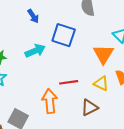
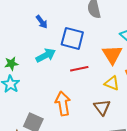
red line: (69, 82) -> (79, 69), moved
brown triangle: (89, 108) -> (102, 107), turned -36

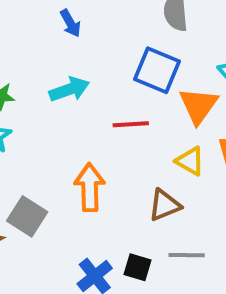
blue square: (72, 38) -> (157, 70), moved
brown triangle: (102, 107) -> (164, 205), turned 36

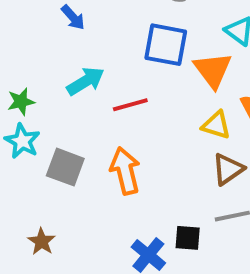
red line: (131, 124) -> (130, 105), moved
brown triangle: (164, 205) -> (228, 169), moved
gray square: (27, 216) -> (65, 167), moved

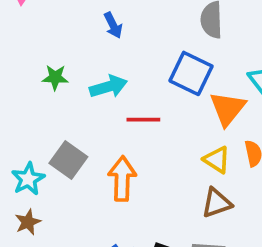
green star: (21, 102) -> (55, 77), moved
cyan star: (22, 141) -> (28, 179), moved

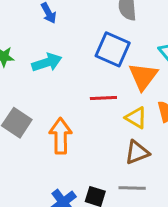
red line: (143, 120) -> (103, 98), moved

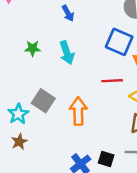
cyan arrow: (47, 62) -> (67, 53), turned 90

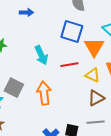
blue arrow: (68, 13) -> (26, 12), turned -56
cyan arrow: (67, 53) -> (41, 55), moved

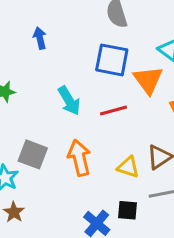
blue arrow: (26, 12) -> (40, 38), turned -96
yellow triangle: (93, 75) -> (128, 167), moved

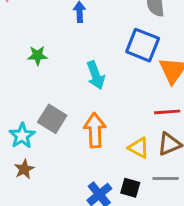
red line: (113, 111) -> (167, 112), moved

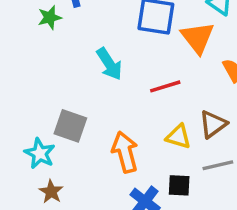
green star: (37, 55) -> (50, 18), moved
red line: (167, 112) -> (165, 86), moved
orange arrow: (95, 130) -> (125, 152), moved

